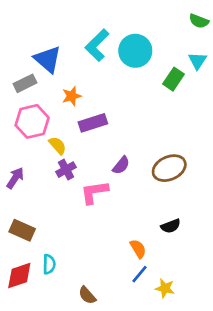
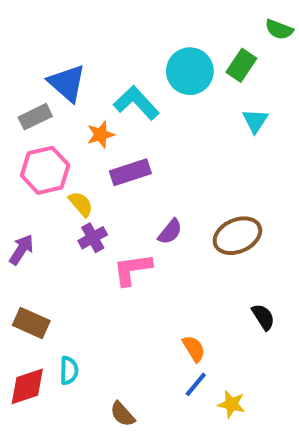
cyan L-shape: (97, 45) -> (136, 103), moved, turned 92
cyan triangle: (197, 61) -> (255, 121), moved
green rectangle: (173, 79) -> (241, 65), moved
black semicircle: (171, 226) -> (263, 317), moved, turned -102

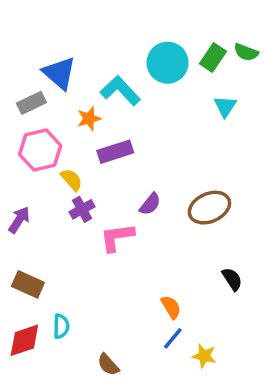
green semicircle: (279, 30) -> (246, 52), moved

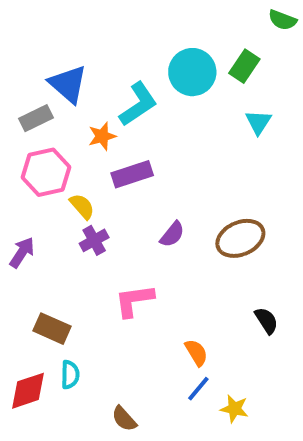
green semicircle: (246, 52) -> (282, 20), moved
cyan L-shape: (120, 91) -> (138, 104), turned 99
pink L-shape: (117, 237) -> (134, 300), moved
brown rectangle: (28, 284) -> (52, 329), moved

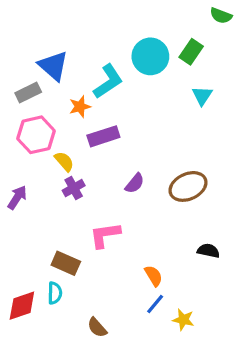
black semicircle: (266, 321) -> (208, 251), turned -45
brown rectangle: (52, 329) -> (66, 263), moved

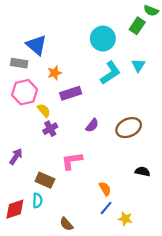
green rectangle: (191, 52) -> (137, 26), moved
cyan L-shape: (108, 81) -> (110, 73), moved
gray rectangle: (28, 92) -> (19, 63), turned 35
purple arrow: (17, 197) -> (16, 157), moved

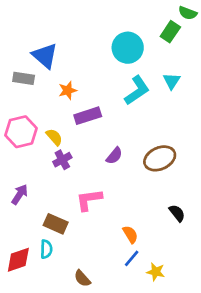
pink hexagon: (25, 92) -> (21, 132), moved
black semicircle: (143, 172) -> (177, 213), turned 40

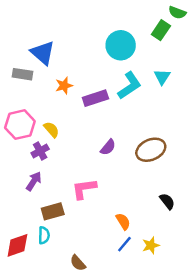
purple rectangle: (88, 116) -> (95, 98), moved
purple cross: (62, 160) -> (40, 151), moved
purple arrow: (20, 194) -> (34, 181), moved
brown rectangle: (56, 224) -> (53, 211), turned -40
yellow star: (156, 272) -> (151, 245), moved, turned -30

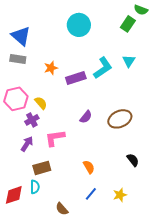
cyan circle: (121, 45) -> (79, 25), moved
blue triangle: (43, 53) -> (21, 36), moved
pink L-shape: (84, 189) -> (55, 138), moved
orange semicircle: (123, 221) -> (89, 167), moved
blue line: (124, 244) -> (91, 194), moved

